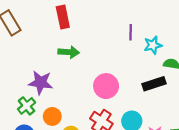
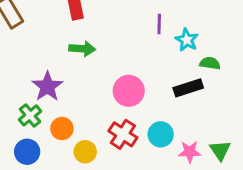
cyan star: (153, 45) -> (187, 40), turned -30
purple star: (41, 83) -> (47, 86), turned 30

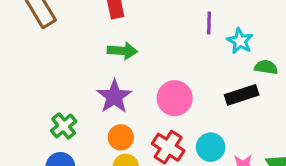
purple star: (47, 86) -> (114, 97), moved
orange circle: (62, 129) -> (121, 137), moved

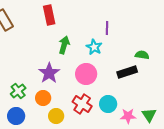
cyan star: (240, 41) -> (94, 47), moved
green arrow: (122, 51) -> (64, 45), moved, turned -78
orange circle: (121, 137) -> (43, 98), moved

